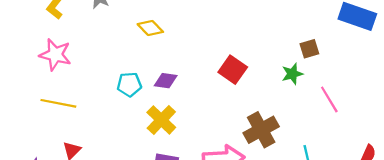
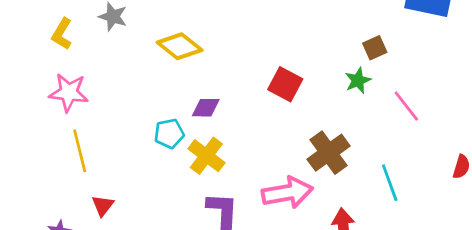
yellow diamond: (150, 28) -> (180, 46), size x1.4
cyan pentagon: (129, 84) -> (169, 134), moved
yellow line: (58, 103) -> (80, 151), turned 72

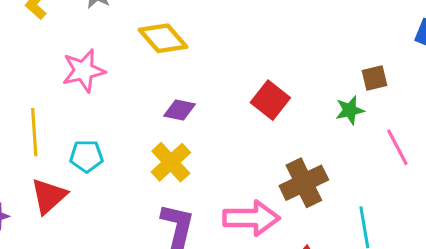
pink star: (69, 92) -> (84, 71), moved, turned -30
cyan pentagon: (169, 134) -> (86, 156), moved
red triangle: (103, 206) -> (49, 196), size x1.5

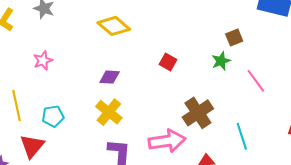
yellow diamond: (163, 38) -> (114, 26), moved
pink star: (84, 71) -> (43, 61), size x0.7
red square: (270, 100) -> (168, 62), size x0.7

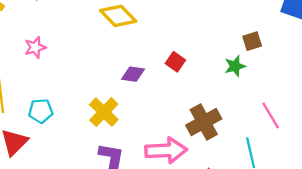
purple diamond: (110, 77) -> (133, 74), moved
pink line: (256, 81) -> (271, 115), moved

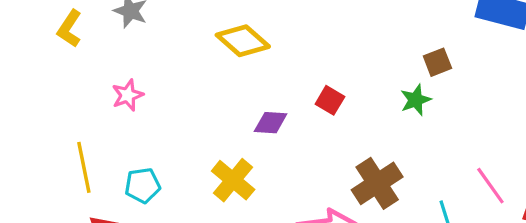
pink line: (271, 115) -> (490, 186), moved

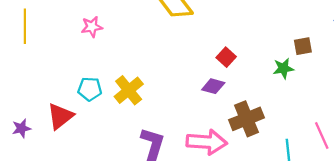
purple diamond: (271, 123) -> (213, 86), moved
yellow line: (84, 167) -> (25, 26), moved
yellow cross: (233, 180) -> (129, 90), moved

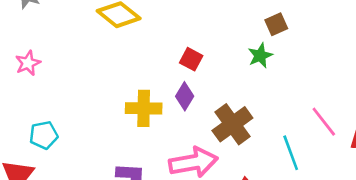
purple diamond: (213, 86) -> (185, 96), turned -60
yellow cross: (129, 90) -> (144, 108), moved, turned -36

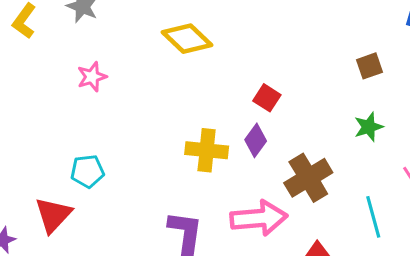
green star: (260, 56) -> (369, 127), moved
pink star: (28, 63) -> (92, 77), moved

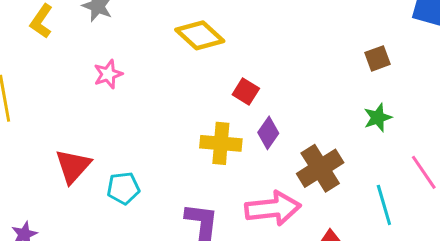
red square: (267, 98) -> (246, 91), moved
cyan pentagon: (87, 171) -> (123, 188), moved
red triangle: (53, 215) -> (73, 166), moved

